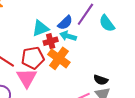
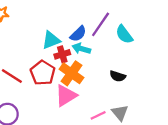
red pentagon: (33, 58) -> (43, 73), turned -30
pink triangle: (27, 78) -> (66, 96), moved, turned 30
black semicircle: (101, 80) -> (118, 76), moved

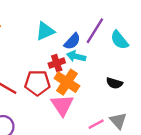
cyan triangle: (51, 40) -> (45, 31), moved
red pentagon: (43, 73) -> (37, 83), turned -30
pink triangle: (66, 96) -> (62, 105), turned -30

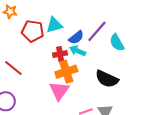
orange cross: (67, 82) -> (66, 72), turned 30
red pentagon: (37, 83) -> (33, 31), moved
black semicircle: (114, 83) -> (107, 79), size x1.6

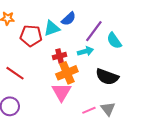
blue semicircle: (76, 37) -> (69, 19), moved
cyan arrow: (78, 51) -> (85, 51), moved, turned 147

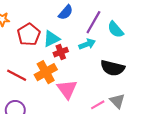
cyan triangle: (52, 28) -> (51, 39), moved
red pentagon: (31, 36) -> (29, 34), turned -30
orange cross: (67, 73) -> (46, 72), moved

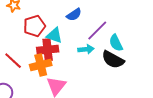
cyan triangle: (51, 39) -> (54, 35), turned 30
red cross: (61, 52) -> (48, 50), moved, size x1.5
black semicircle: (113, 68) -> (113, 60), moved

